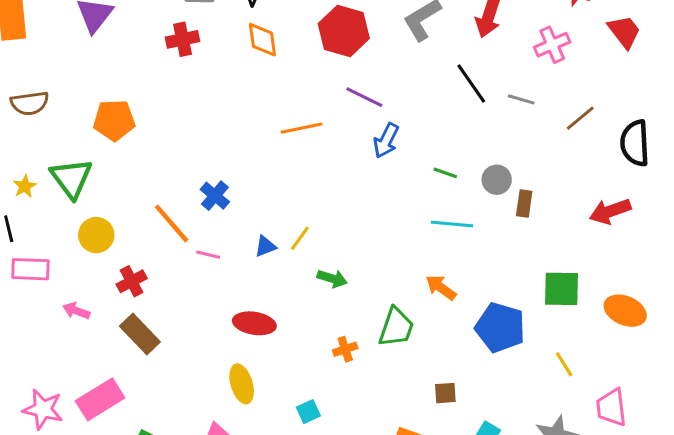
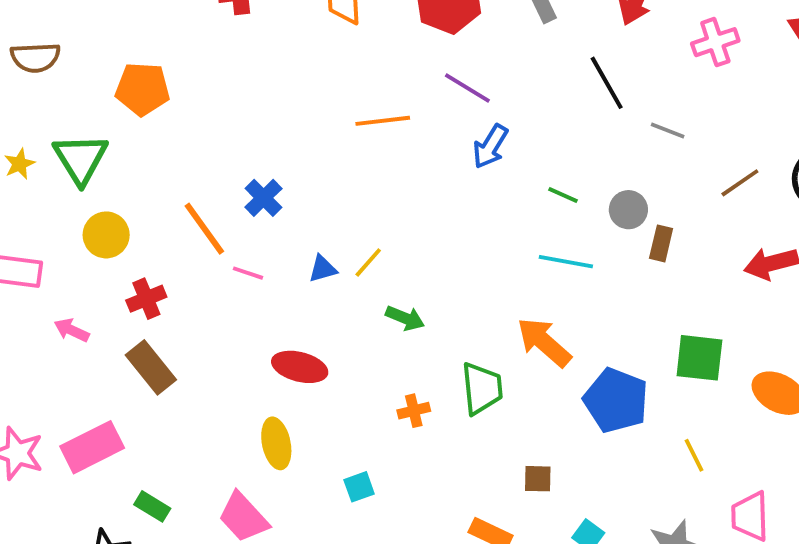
gray line: (521, 99) -> (668, 130), moved
brown line: (580, 118) -> (740, 183), moved
orange arrow: (441, 288) -> (544, 342), size x1.4
green trapezoid: (396, 327) -> (482, 388), turned -30

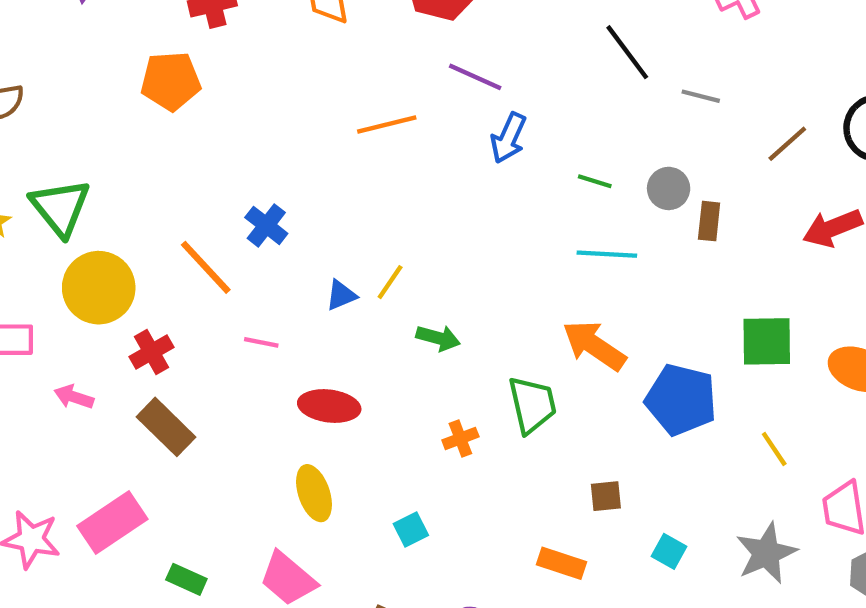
orange pentagon: (143, 89) -> (171, 81), moved
yellow circle: (106, 235) -> (99, 288), size x1.4
pink line: (248, 273) -> (261, 342), moved

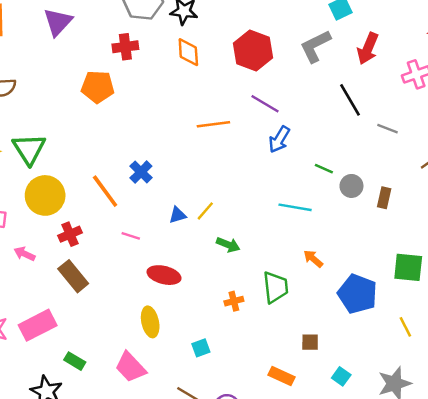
gray circle: (669, 188) -> (351, 186), moved
cyan line: (607, 254) -> (295, 207), moved
orange arrow: (594, 346) -> (313, 259), size x0.6

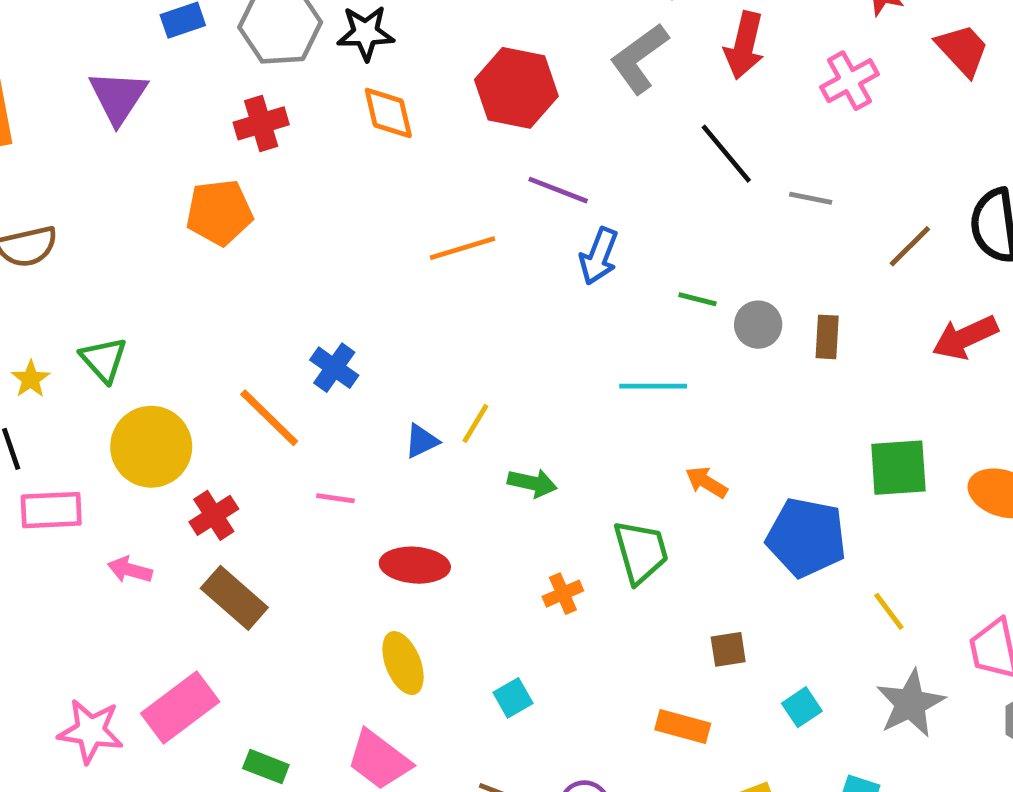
green triangle: (29, 149) -> (104, 360), size x0.7
yellow line: (405, 327) -> (889, 611), moved
cyan square: (341, 376) -> (802, 707), turned 30

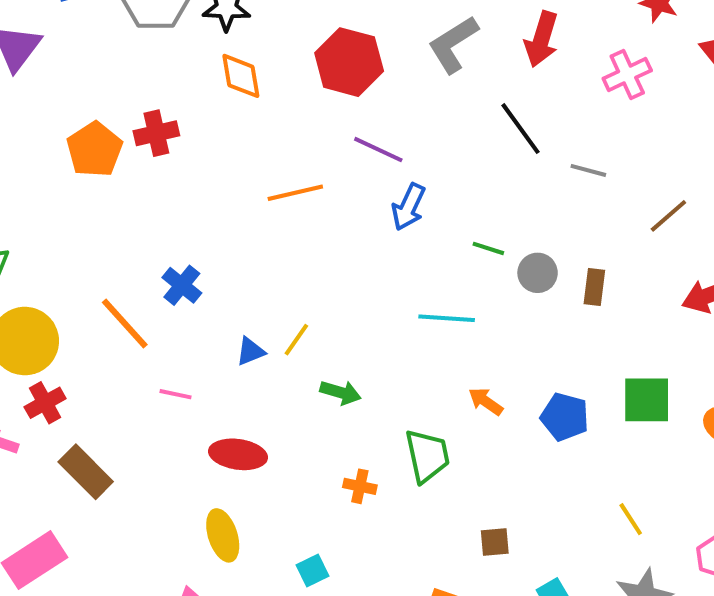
red cross: (261, 123) -> (156, 133), moved
orange pentagon: (219, 212) -> (95, 149), turned -30
red cross: (214, 515) -> (45, 403), moved
blue pentagon: (806, 537) -> (565, 417), moved, size x0.7
orange cross: (563, 594) -> (360, 486), turned 32

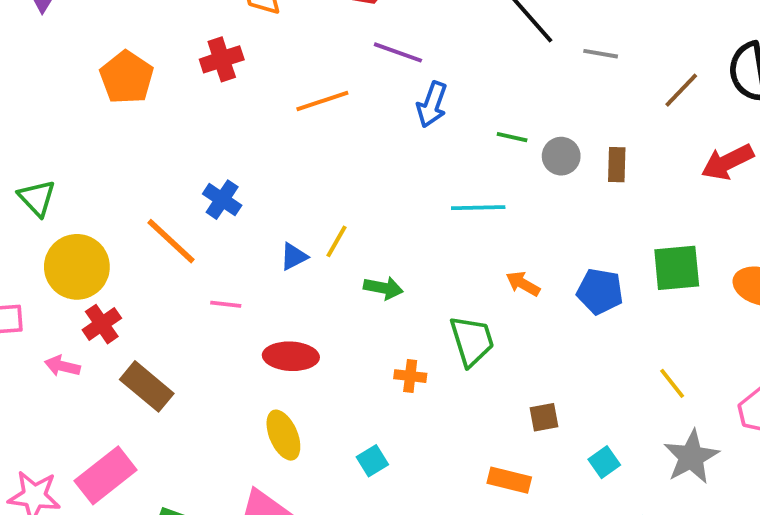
red cross: (156, 133) -> (222, 59), moved

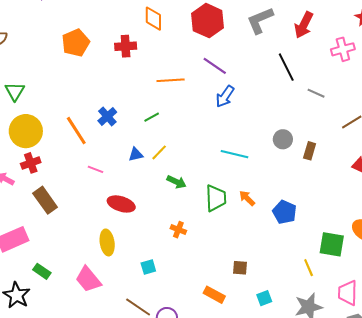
green line: (512, 137) -> (152, 117), moved, turned -56
green square: (677, 268) -> (332, 244), moved
green trapezoid: (472, 341) -> (216, 198), moved

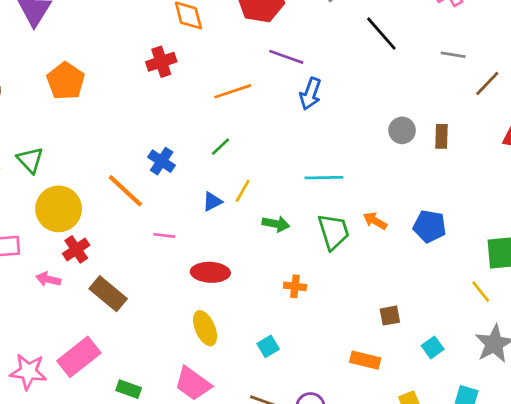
orange pentagon: (76, 43) -> (66, 81), moved
gray line: (316, 93) -> (453, 55), moved
cyan line: (235, 154) -> (324, 178), moved

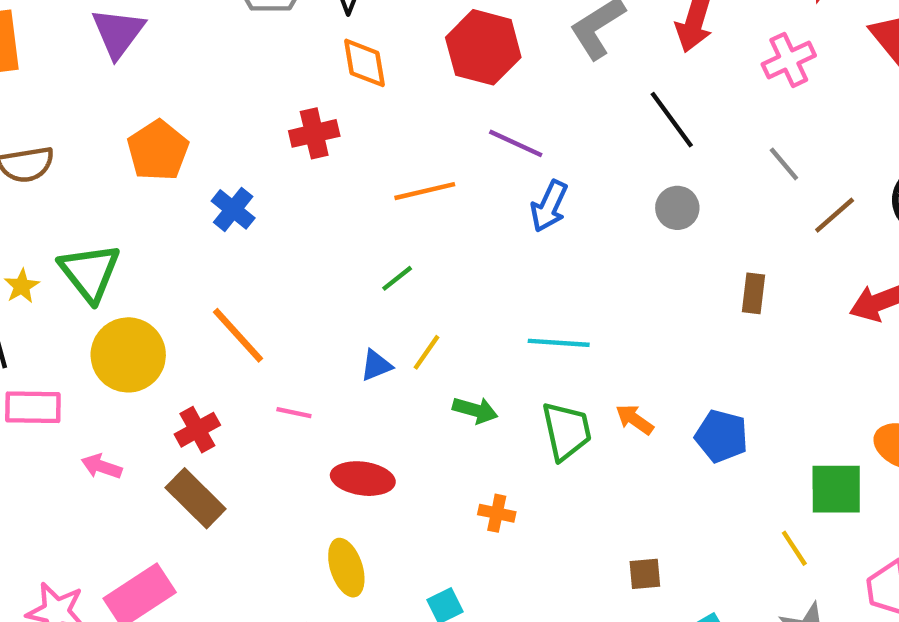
gray line: (453, 55) -> (784, 164), turned 35
gray circle: (402, 130) -> (677, 208), moved
green triangle: (30, 160) -> (90, 272), size x1.4
blue cross: (162, 161) -> (233, 209), moved
red cross: (76, 249) -> (197, 430), moved

